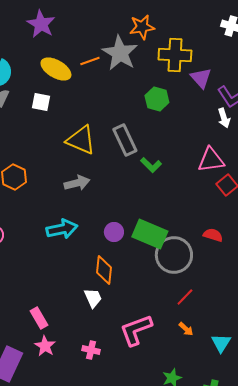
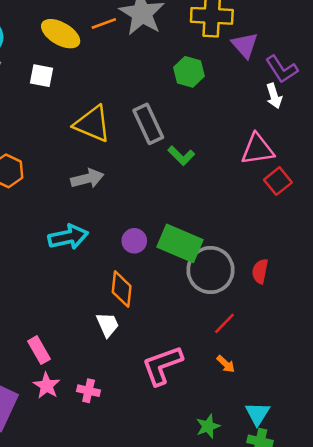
red semicircle: (213, 235) -> (260, 271), moved, turned -96
cyan triangle: (221, 343) -> (258, 414), moved
pink cross: (91, 350) -> (89, 391), moved

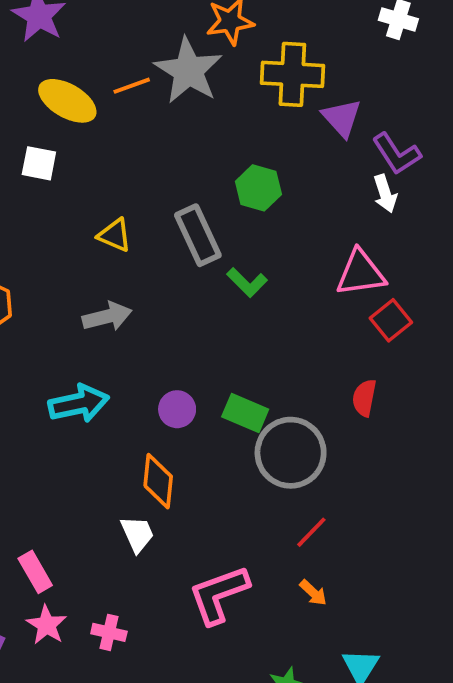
green hexagon: (189, 72) -> (258, 188), moved
yellow triangle: (92, 124) -> (115, 235), size x0.6
green rectangle: (180, 243) -> (245, 413), size x0.7
red semicircle: (260, 271) -> (364, 398), moved

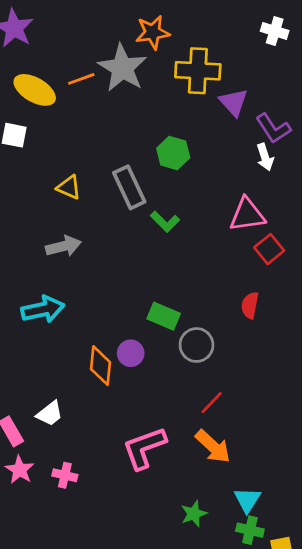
purple circle: (177, 409) -> (131, 353), moved
gray circle: (291, 453) -> (196, 345), size x0.7
white trapezoid: (137, 534) -> (50, 414), moved, turned 76
orange arrow: (313, 593) -> (213, 446), size x1.8

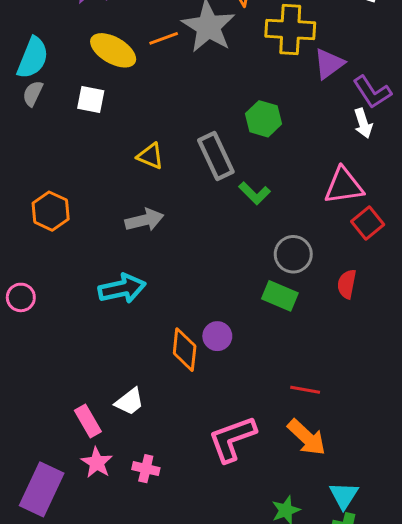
purple triangle: (234, 102) -> (329, 64), turned 36
green rectangle: (164, 316) -> (280, 296), moved
gray circle: (196, 345) -> (293, 254), moved
red line: (212, 403) -> (305, 390), turned 56

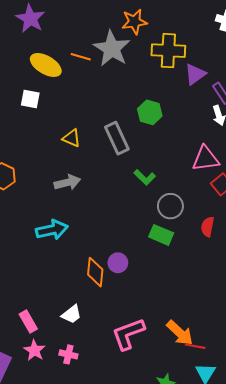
orange line: (164, 38) -> (81, 57), turned 36
green L-shape: (255, 193) -> (145, 177), moved
red line: (305, 390) -> (195, 346), moved
white trapezoid: (129, 402) -> (72, 314), moved

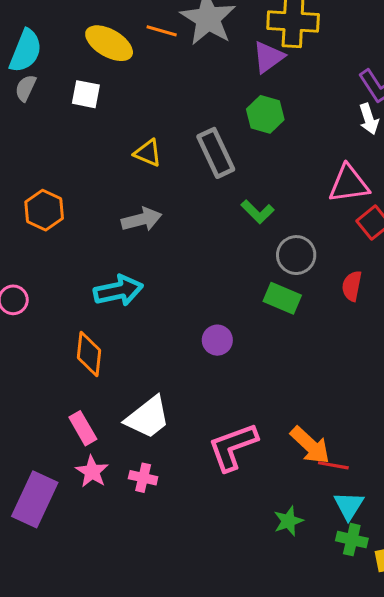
purple triangle: (195, 74) -> (268, 57), moved
orange diamond: (95, 272) -> (89, 354), moved
white trapezoid: (72, 314) -> (148, 417), size x1.5

